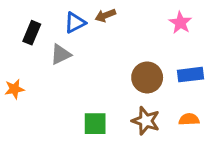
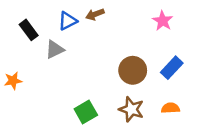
black rectangle: (32, 33) -> (29, 30), turned -60
blue rectangle: (190, 75) -> (172, 68), turned -40
green square: (95, 124) -> (86, 112), turned -30

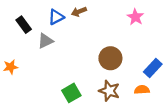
blue rectangle: (172, 68) -> (153, 68), moved

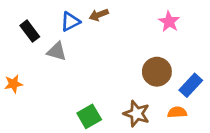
gray triangle: (45, 41) -> (57, 51), turned 42
brown circle: (110, 58) -> (157, 72), moved

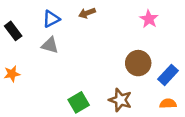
blue triangle: (70, 22) -> (51, 19), moved
black rectangle: (30, 31) -> (13, 31), moved
orange semicircle: (177, 112) -> (168, 104), moved

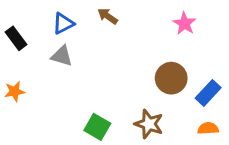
brown arrow: (87, 13) -> (108, 16), turned 56
green square: (79, 102) -> (97, 127), turned -30

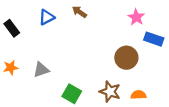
gray triangle: (62, 56) -> (41, 70), moved, turned -35
blue rectangle: (208, 93) -> (154, 39), moved, turned 66
orange semicircle: (208, 128) -> (138, 95), moved

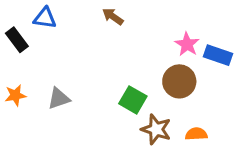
blue triangle: (47, 17) -> (45, 18), moved, turned 35
pink star: (136, 17) -> (187, 44), moved
green square: (72, 94) -> (133, 100), moved

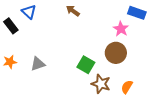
blue triangle: (45, 18) -> (29, 12), turned 35
blue rectangle: (218, 55) -> (137, 13), moved
orange semicircle: (196, 134) -> (127, 87), turned -56

